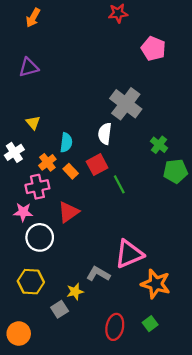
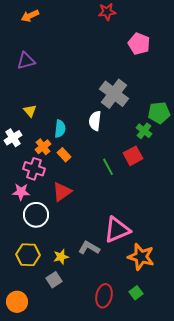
orange arrow: (33, 18) -> (30, 16), turned 36
red square: (97, 165) -> (133, 156), moved
green pentagon: (176, 171) -> (159, 113), moved
pink cross: (37, 187) -> (34, 169), turned 30
yellow star: (75, 292) -> (61, 257), moved

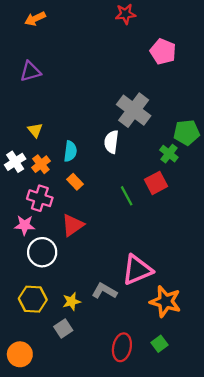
orange cross: (43, 147) -> (41, 164), moved

